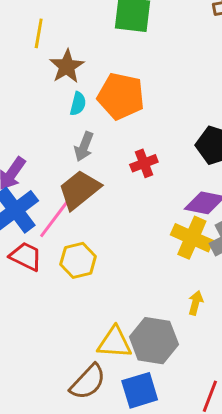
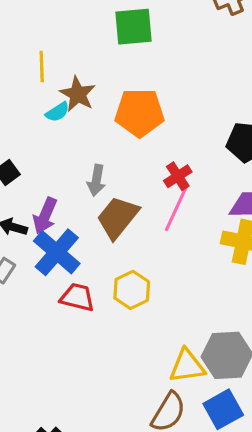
cyan semicircle: (78, 104) -> (58, 112), moved, turned 55
gray arrow: (84, 146) -> (96, 180), moved
pink line: (55, 217) -> (176, 208), moved

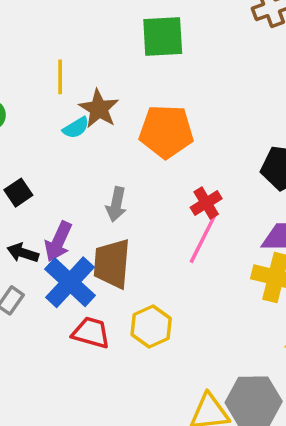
brown trapezoid: (118, 217) -> (112, 264), moved, turned -36

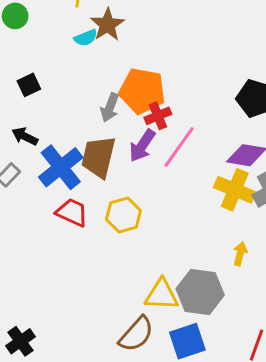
orange pentagon: (166, 131) -> (142, 91), moved
red cross: (206, 203) -> (158, 116), moved
purple arrow: (58, 242) -> (142, 146), moved

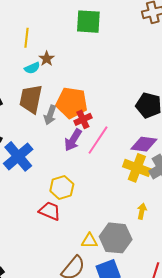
brown star: (107, 25) -> (47, 59), size x0.7
brown trapezoid: (99, 157) -> (31, 99), moved
red trapezoid: (72, 212) -> (50, 211), moved
yellow triangle: (161, 295) -> (89, 241), size x0.7

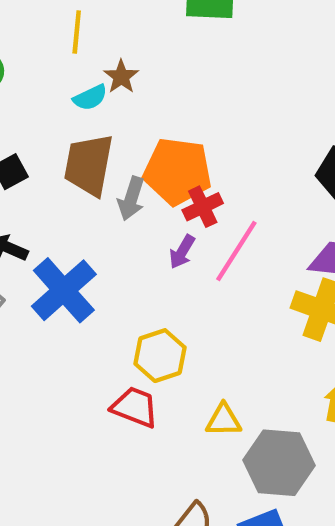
purple arrow: (73, 140) -> (182, 252), size x0.7
yellow triangle: (89, 241) -> (224, 420), moved

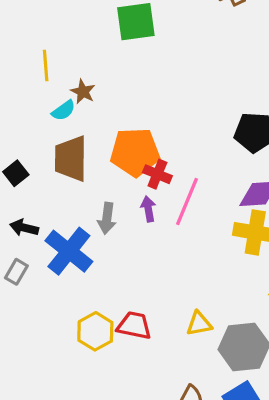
gray arrow: (131, 198) -> (107, 218), moved
red cross: (203, 207) -> (157, 174), turned -32
purple arrow: (182, 252) -> (148, 209), turned 150
yellow hexagon: (160, 356) -> (95, 331), moved

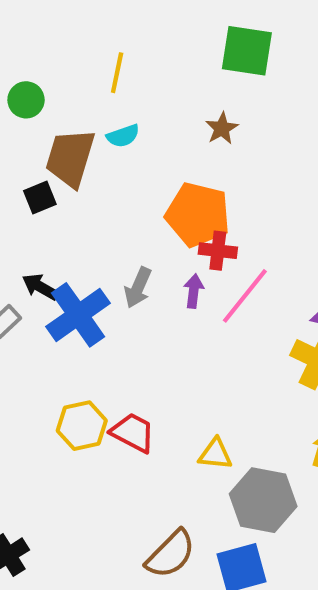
brown star: (83, 92) -> (222, 128), moved
brown trapezoid: (71, 159) -> (70, 158), moved
red cross: (157, 174) -> (218, 251), turned -32
black arrow: (24, 228) -> (40, 287), moved

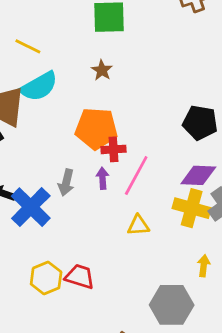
yellow line: (117, 73) -> (28, 46), turned -65
cyan semicircle: (123, 136) -> (39, 86), size x1.8
yellow triangle: (215, 454) -> (138, 225), moved

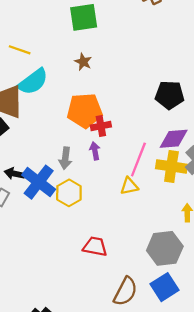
pink line: (136, 175) -> (138, 159), moved
red trapezoid: (80, 277) -> (95, 246), moved
yellow hexagon: (46, 278) -> (69, 193), moved

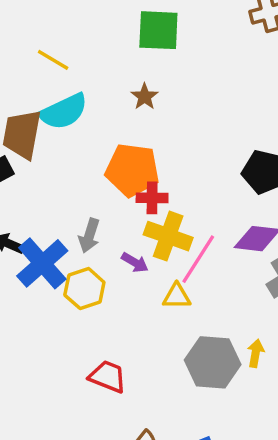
purple arrow: (95, 151) -> (135, 263), moved, turned 120
yellow cross: (171, 166) -> (168, 236), moved
gray hexagon: (165, 248) -> (213, 362), moved

